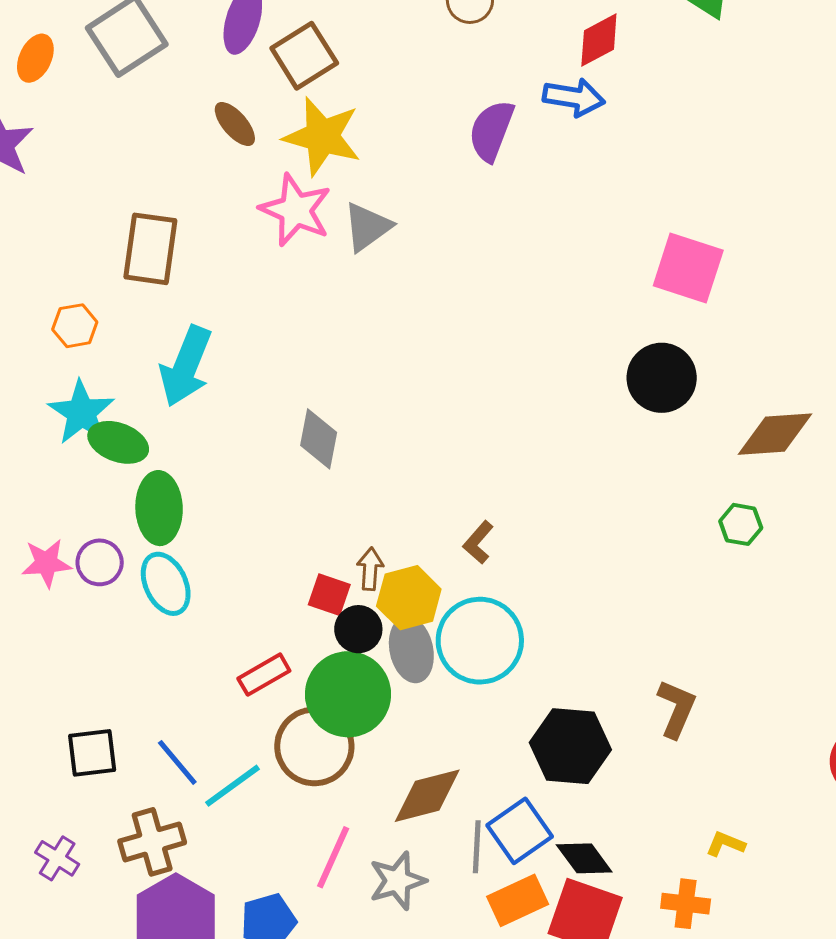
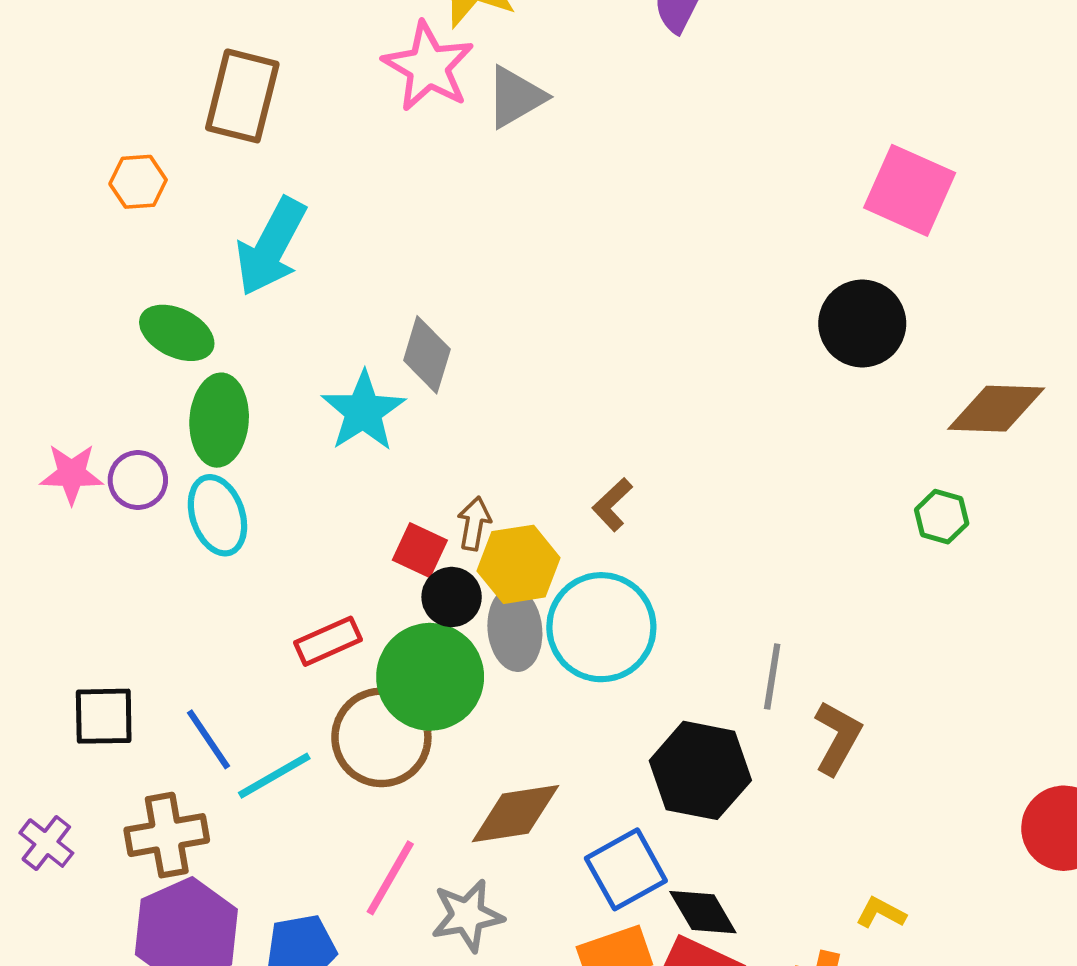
cyan star: (81, 412) -> (363, 411), moved
gray line: (477, 847) -> (772, 677), moved

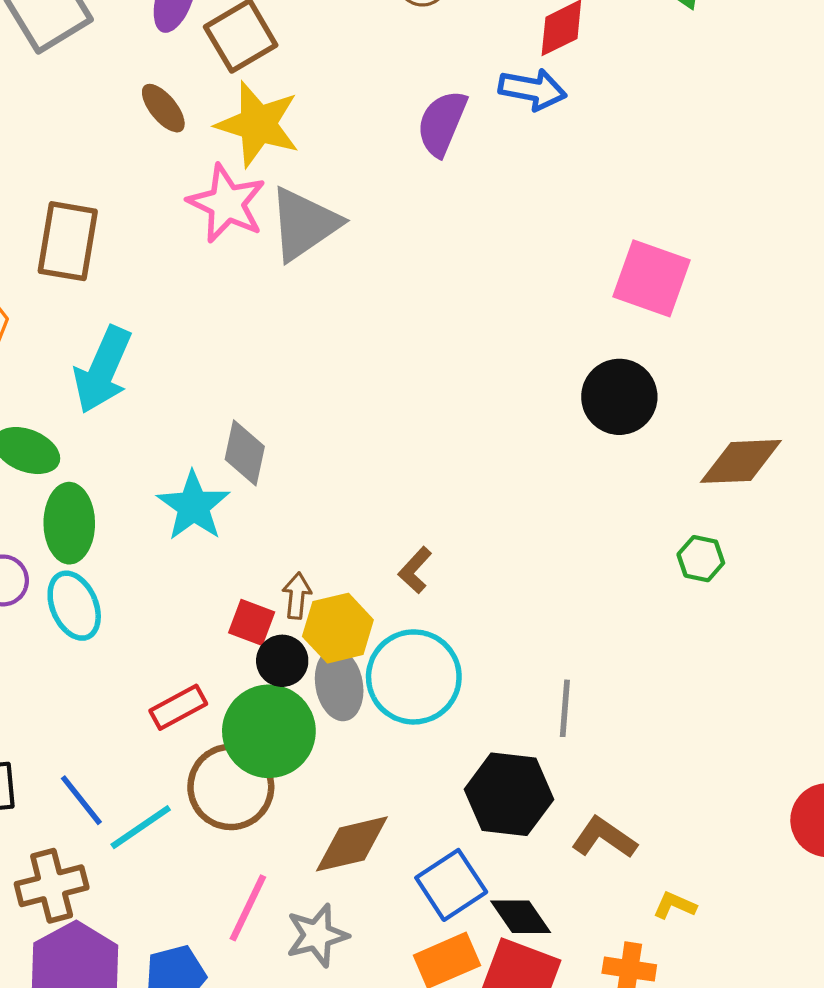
gray triangle: (515, 97) -> (304, 224), size x1.4
brown L-shape: (838, 738) -> (604, 838), moved, turned -80

